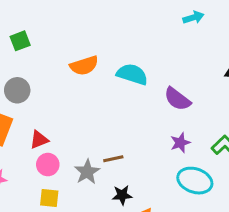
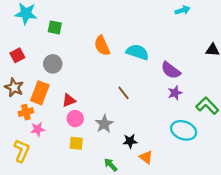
green square: (20, 41) -> (55, 27), turned 32
orange semicircle: (84, 66) -> (102, 46), turned 84
purple star: (180, 143) -> (175, 93), moved
brown line: (113, 159) -> (124, 93), moved, turned 64

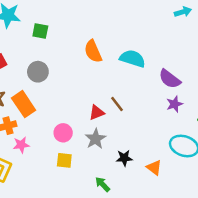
orange rectangle: (40, 93) -> (24, 104), turned -55
red triangle: (69, 100) -> (97, 112), moved
orange triangle: (146, 157) -> (154, 168), moved

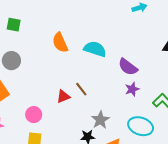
gray star: (95, 139) -> (100, 120), moved

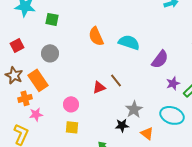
purple semicircle: (128, 67) -> (160, 59), turned -90
purple star: (132, 89) -> (173, 83), moved

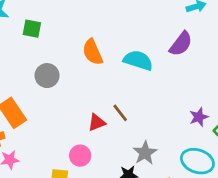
gray circle: (50, 53) -> (47, 76), moved
purple semicircle: (160, 59) -> (181, 44), moved
pink circle: (71, 104) -> (80, 156), moved

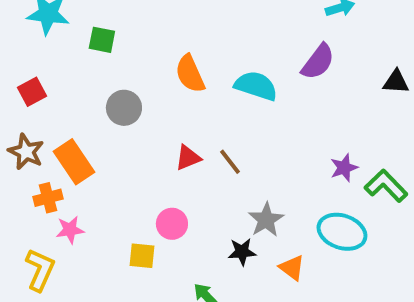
red triangle: (97, 122) -> (188, 158), moved

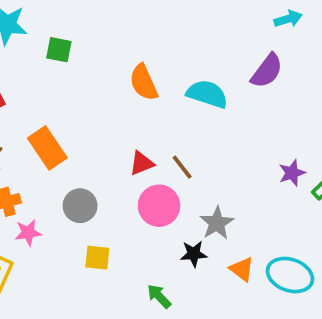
gray circle: (124, 108) -> (80, 206), moved
orange rectangle: (74, 162) -> (47, 148), moved
pink circle: (172, 224) -> (159, 206), moved, size x1.4
cyan ellipse: (342, 232) -> (290, 275), moved

